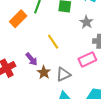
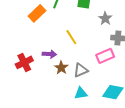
purple arrow: (32, 59) -> (49, 54), turned -48

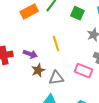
pink rectangle: (105, 56) -> (84, 71), turned 30

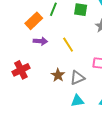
purple arrow: (30, 54) -> (40, 41), moved

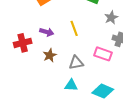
purple arrow: (40, 41) -> (47, 32), moved
brown star: (58, 75) -> (50, 55), moved

